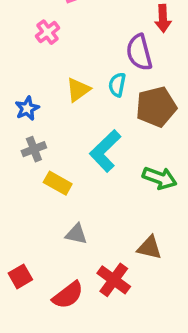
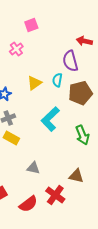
red arrow: (163, 18) -> (84, 41), turned 105
green arrow: (160, 178) -> (82, 135), turned 48
yellow rectangle: (58, 183) -> (11, 138), moved

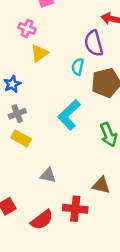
pink cross: (16, 49) -> (27, 28), turned -32
yellow triangle: (34, 83) -> (39, 53), moved
red cross: (55, 195) -> (75, 209), turned -30

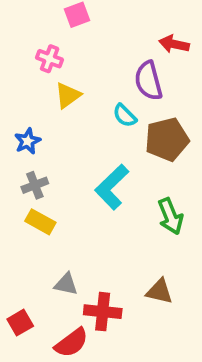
cyan semicircle: (78, 67) -> (125, 116), turned -56
gray triangle: (48, 175) -> (66, 284), moved
red cross: (75, 209) -> (103, 312), moved

